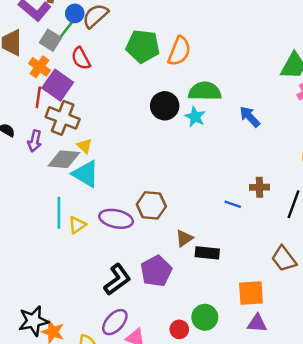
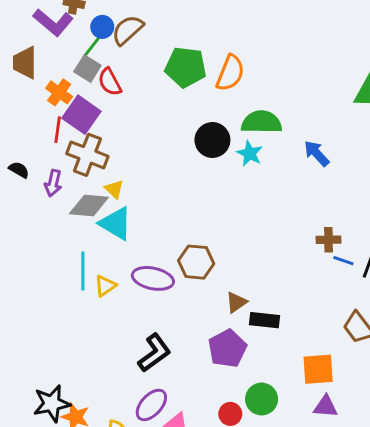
gray square: (50, 40) -> (87, 69), moved
blue line: (233, 204) -> (343, 261), moved
purple pentagon: (156, 271) -> (227, 348), moved

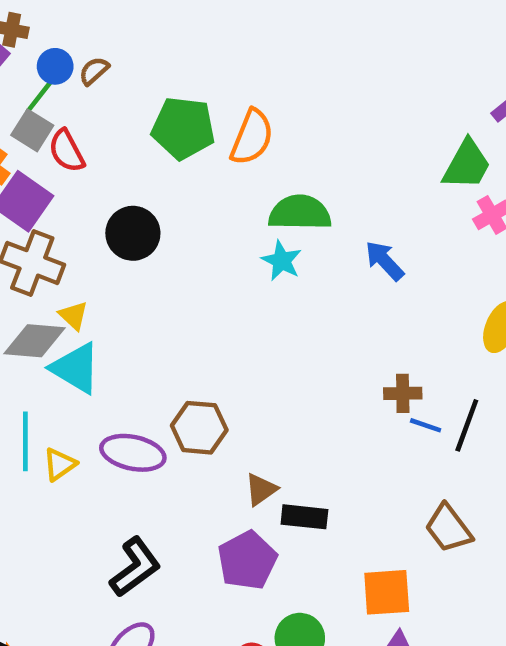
brown semicircle: (128, 30) -> (94, 71), size x0.6
black circle: (212, 140) -> (133, 233), moved

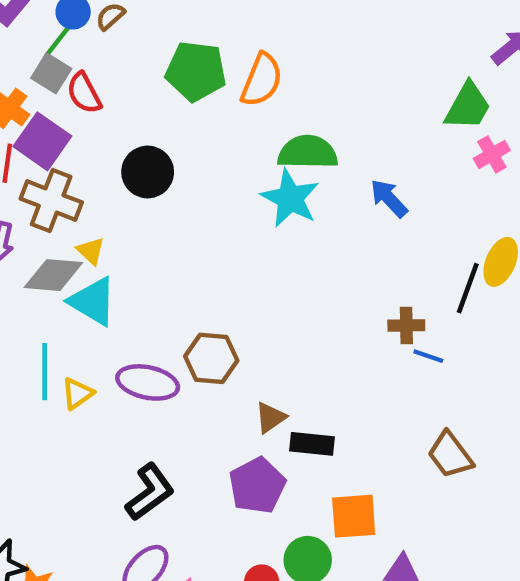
cyan star: (282, 261) -> (290, 198), size x1.5
black line: (467, 425) -> (468, 288), moved
orange square: (387, 592) -> (354, 516), moved

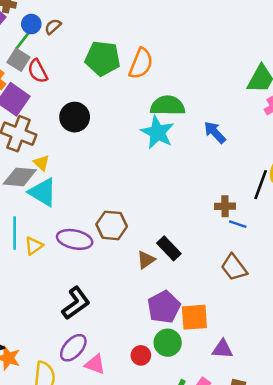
black rectangle: (312, 444) -> (169, 248), moved, turned 40
brown trapezoid: (450, 455) -> (234, 267), moved
purple pentagon: (257, 486) -> (164, 307), moved

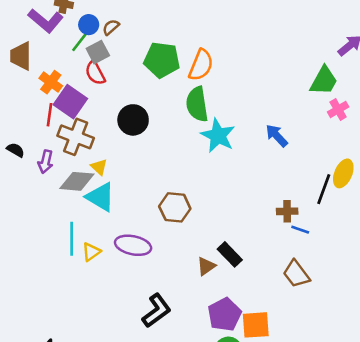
gray square: (19, 60) -> (98, 52), moved, turned 30
green semicircle: (168, 106) -> (197, 104), moved, turned -100
brown hexagon: (112, 225) -> (175, 207), moved
black L-shape: (76, 303) -> (157, 311), moved

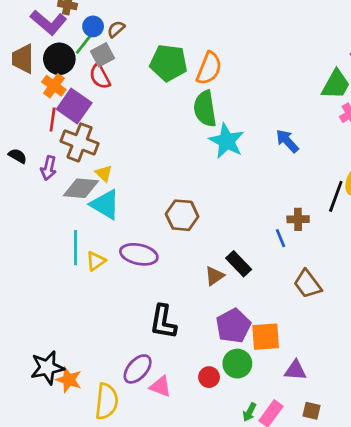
black circle: (133, 120) -> (59, 59), moved
blue line: (300, 230) -> (280, 238), moved, turned 48
black L-shape: (157, 311) -> (163, 322), turned 136

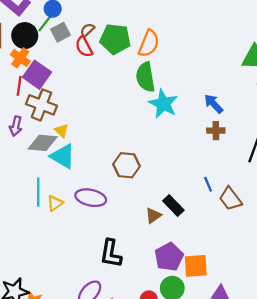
brown semicircle: (116, 29) -> (87, 30), moved
red semicircle: (100, 76) -> (84, 47), moved
brown cross: (298, 219) -> (216, 131), moved
brown trapezoid: (307, 284) -> (230, 199), moved

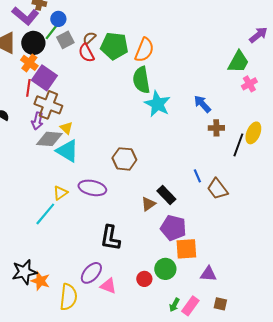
purple arrow: (16, 126) -> (37, 121), moved
brown cross: (216, 131) -> (216, 128), moved
cyan line: (38, 192) -> (45, 214), moved, turned 40
purple pentagon: (169, 257) -> (173, 228), moved, turned -30

